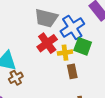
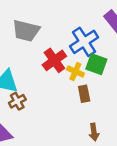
gray trapezoid: (46, 18) -> (26, 31), moved
yellow cross: (65, 53) -> (75, 72), turned 32

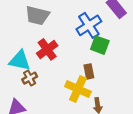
red cross: (54, 60) -> (47, 49), moved
yellow cross: (75, 72) -> (78, 89), moved, size x1.6

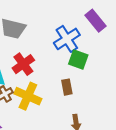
yellow cross: (78, 89) -> (28, 96), moved

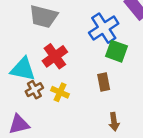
yellow cross: (28, 96) -> (60, 92), size x0.6

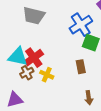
red cross: (55, 56) -> (34, 58), moved

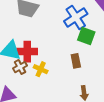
red cross: (34, 58) -> (27, 52), turned 36

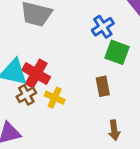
blue cross: (76, 17) -> (103, 27), size x0.7
red cross: (27, 52) -> (36, 74), turned 30

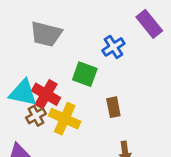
green square: (117, 52) -> (85, 74), moved
yellow cross: (55, 98) -> (65, 119), size x1.5

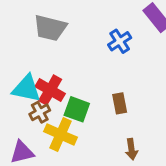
green square: (85, 74) -> (77, 109), moved
yellow cross: (65, 119) -> (60, 134), moved

